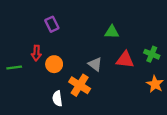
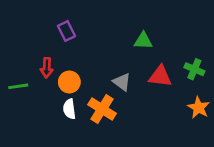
white semicircle: (57, 99) -> (69, 109), moved

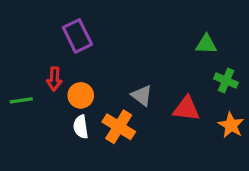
purple rectangle: (67, 31) -> (77, 36), size x1.4
green triangle: (143, 41) -> (206, 44), moved
red triangle: (160, 76) -> (186, 109), moved

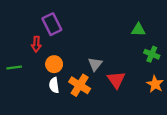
red arrow: (54, 79) -> (36, 44), moved
gray triangle: (142, 95) -> (95, 64), turned 32
red triangle: (186, 109) -> (116, 80), moved, turned 48

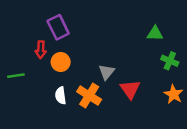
orange circle: (54, 64) -> (61, 62), moved

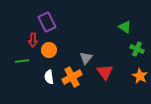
green triangle: (155, 33) -> (125, 27), turned 32
green line: (16, 76) -> (22, 61), moved
orange cross: (89, 96) -> (72, 77), turned 30

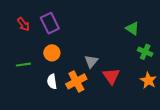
red arrow: (33, 40) -> (23, 24), moved, turned -40

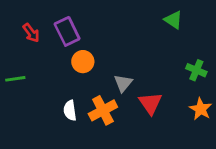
green triangle: (132, 29) -> (173, 20), moved
orange circle: (52, 53) -> (83, 62), moved
green line: (23, 65) -> (15, 79), moved

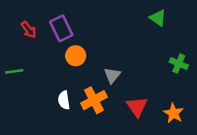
red triangle: (150, 103) -> (137, 107), moved
orange star: (201, 109) -> (174, 113), moved

